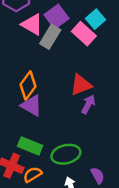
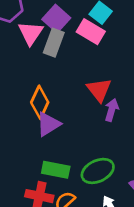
pink triangle: (32, 25) -> (31, 33), turned 45
red triangle: (81, 85) -> (99, 90), turned -35
purple triangle: (32, 106) -> (48, 124), turned -50

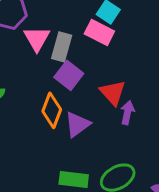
purple square: (56, 19) -> (69, 75), moved
purple triangle: (48, 124) -> (77, 124), moved

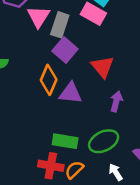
purple arrow: (127, 113) -> (116, 101), moved
purple triangle: (77, 124) -> (70, 93), turned 40

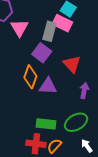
gray rectangle: (60, 25) -> (49, 31), moved

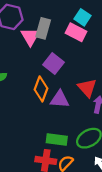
gray rectangle: (49, 31) -> (43, 28), moved
red triangle: (72, 64) -> (87, 88), moved

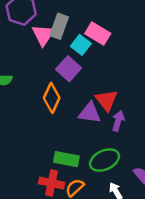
cyan square: (82, 17) -> (81, 45), moved
purple triangle: (60, 99) -> (90, 113), moved

